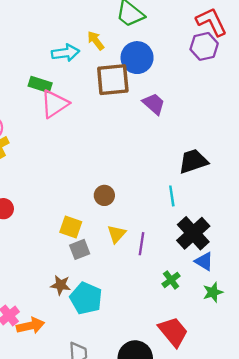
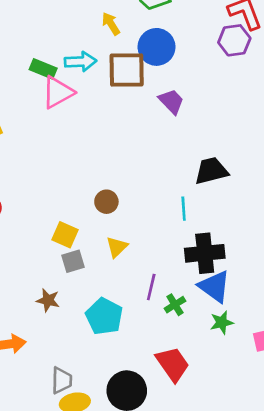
cyan arrow: (66, 53) -> (80, 62), moved
black cross: (193, 233) -> (205, 253), turned 32
purple line: (141, 244) -> (151, 287), moved
blue triangle: (204, 261) -> (214, 286), size x1.5
cyan pentagon: (86, 298) -> (104, 316), moved

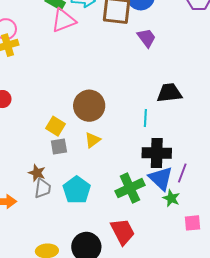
brown circle: (106, 202) -> (89, 106), size x1.8
purple line: (151, 287) -> (182, 173), moved
green cross: (175, 305) -> (130, 188), size x1.8
green star: (222, 322) -> (171, 198), moved, turned 30
gray trapezoid: (62, 380) -> (43, 188), moved

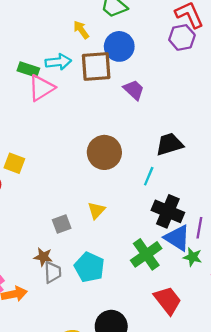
brown circle: (89, 106) -> (104, 152), moved
cyan line: (145, 118) -> (149, 176), turned 30
yellow square: (56, 126) -> (14, 163), moved
black cross: (157, 153) -> (168, 211), turned 32
red trapezoid: (123, 232) -> (168, 300), moved

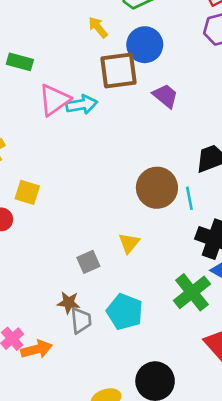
cyan arrow: (58, 62) -> (82, 105), moved
green rectangle: (28, 70) -> (20, 62), moved
brown circle: (104, 152) -> (157, 188), moved
cyan line: (149, 176) -> (189, 198), turned -30

